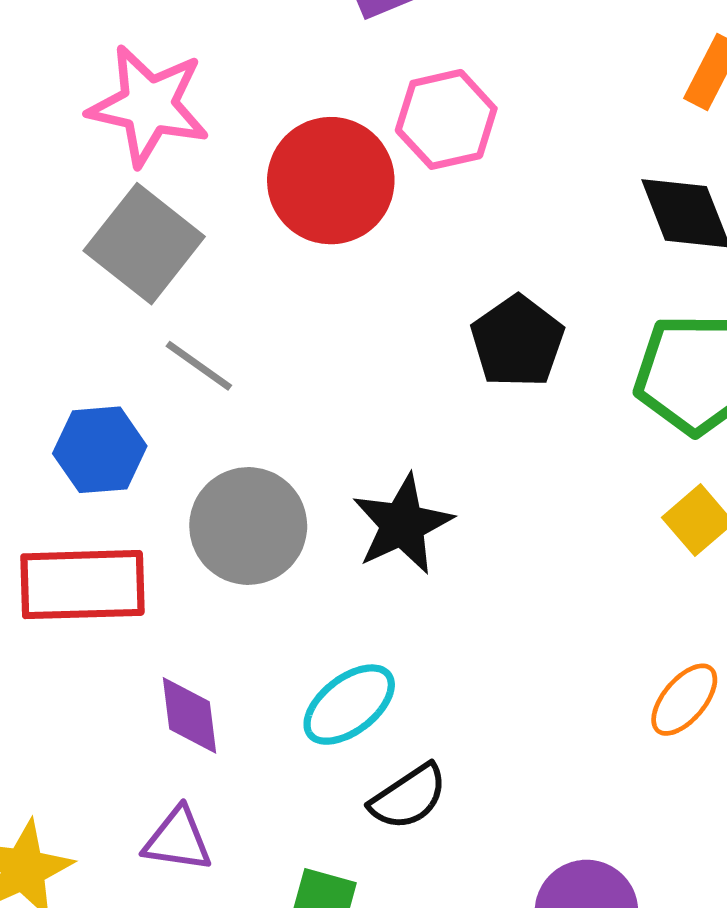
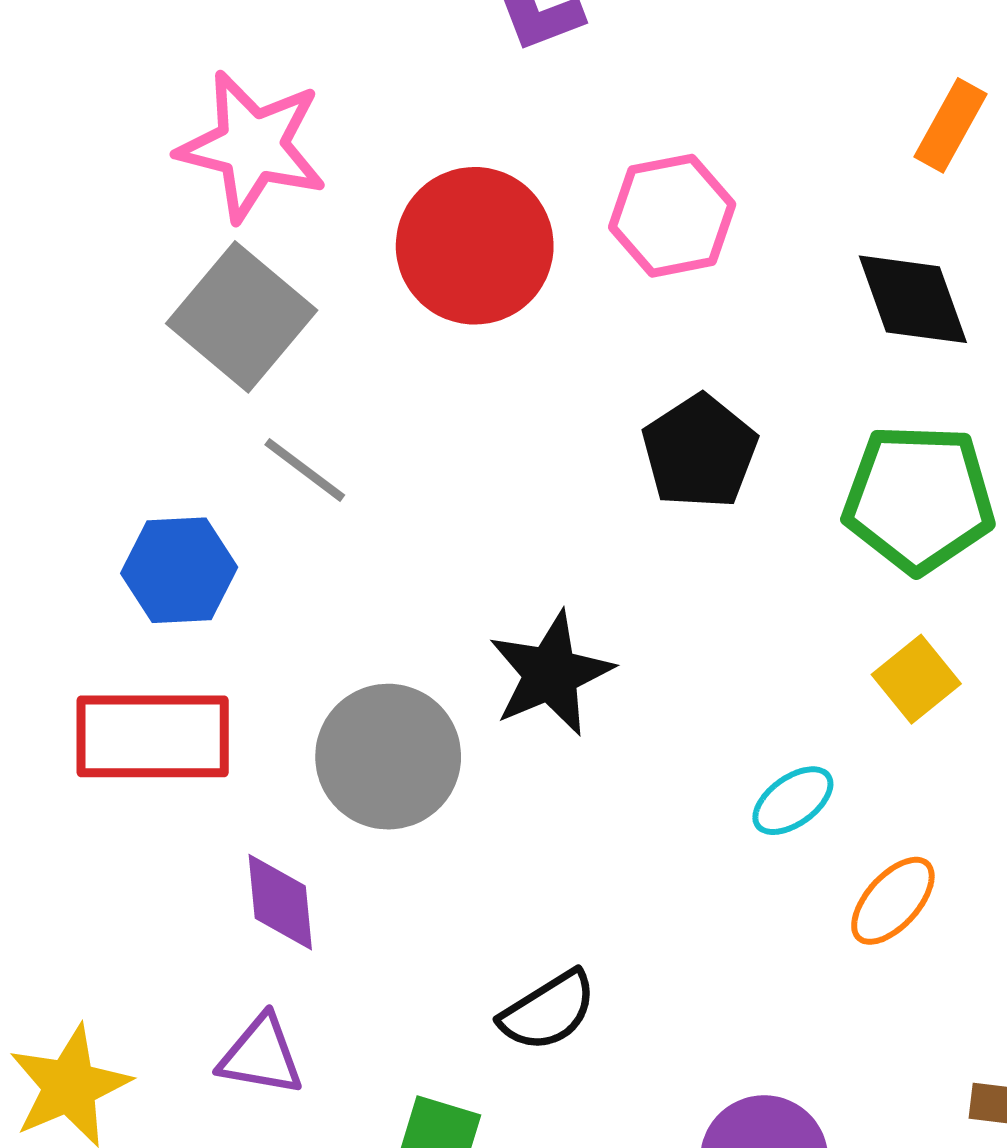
pink hexagon: (446, 119) -> (672, 216), moved
gray circle: (248, 526) -> (388, 757), moved
cyan ellipse: (349, 705) -> (793, 801), moved, size x0.7

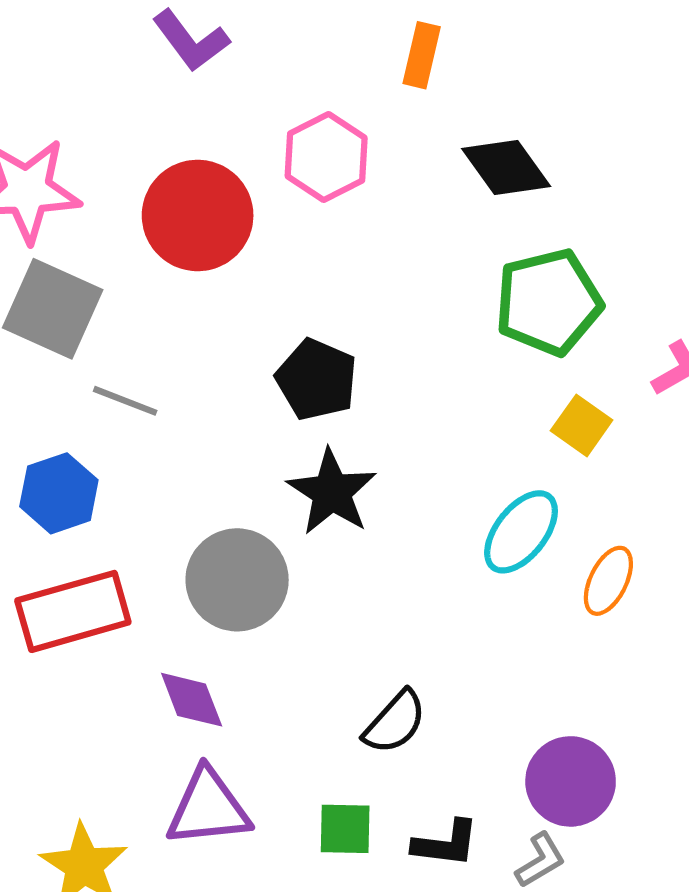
orange rectangle: (951, 125) -> (422, 55), moved
black pentagon: (700, 452) -> (317, 379), moved
cyan ellipse: (793, 801) -> (521, 532), size x1.5
purple triangle: (261, 1056) -> (208, 808), size x1.4

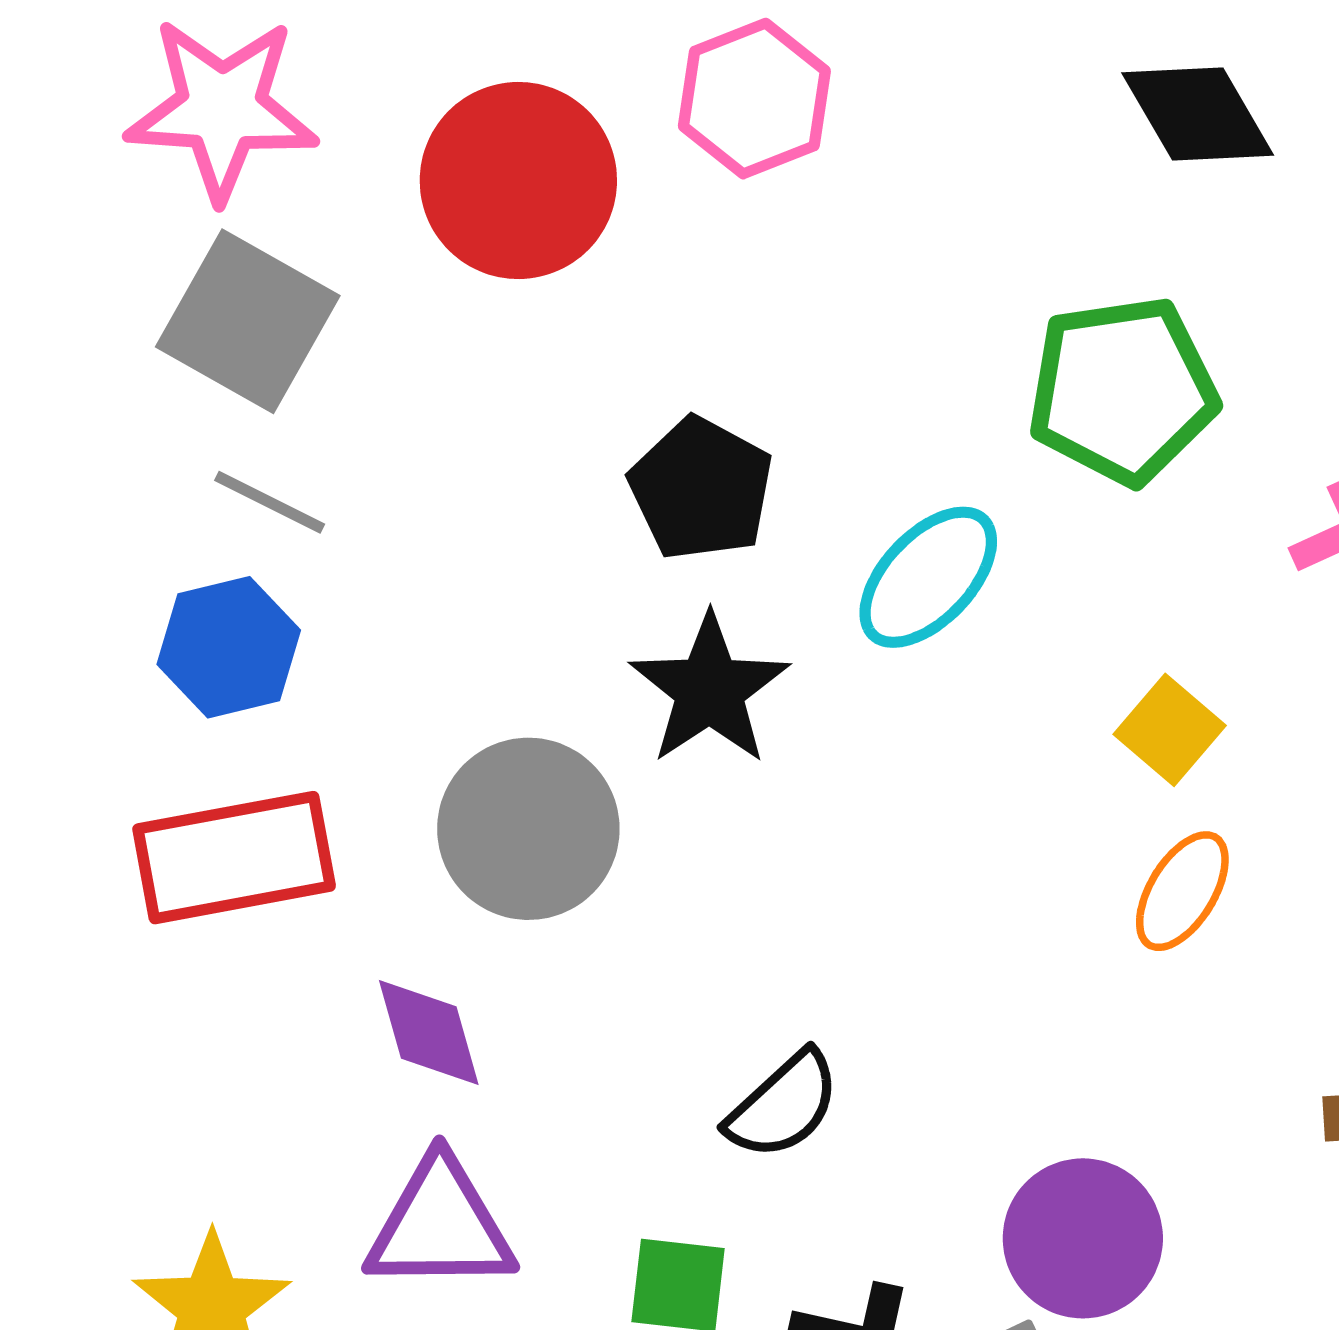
black diamond: (506, 168) -> (1198, 114), moved
gray line: (125, 401) -> (270, 502), moved
yellow square: (582, 425) -> (1170, 730), moved
cyan ellipse: (521, 532) -> (928, 577), moved

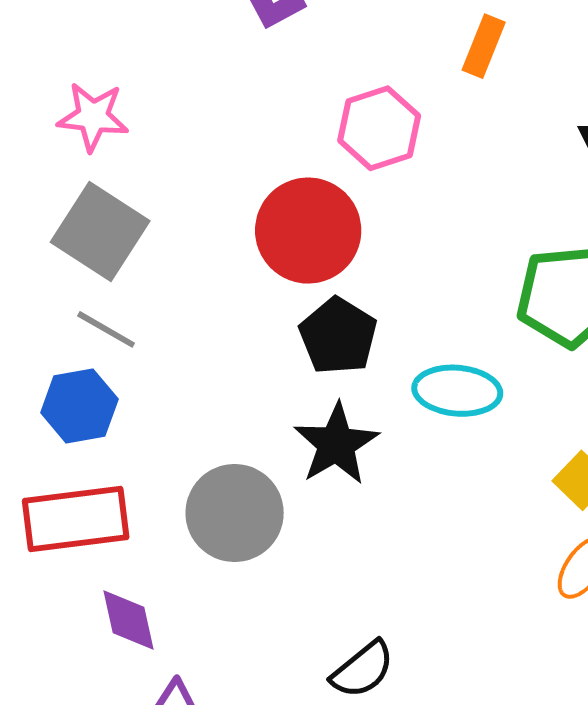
pink star: (222, 109) -> (93, 117), size x0.7
red circle: (518, 181) -> (308, 231), moved
cyan ellipse: (928, 577) -> (457, 391), turned 48
purple diamond: (429, 1032) -> (129, 620), moved

